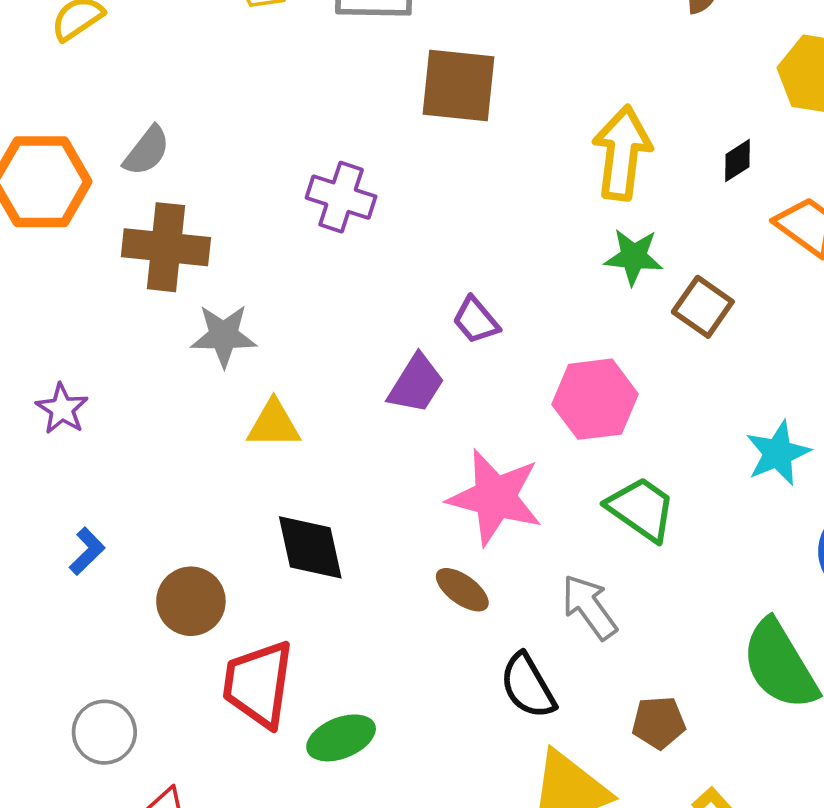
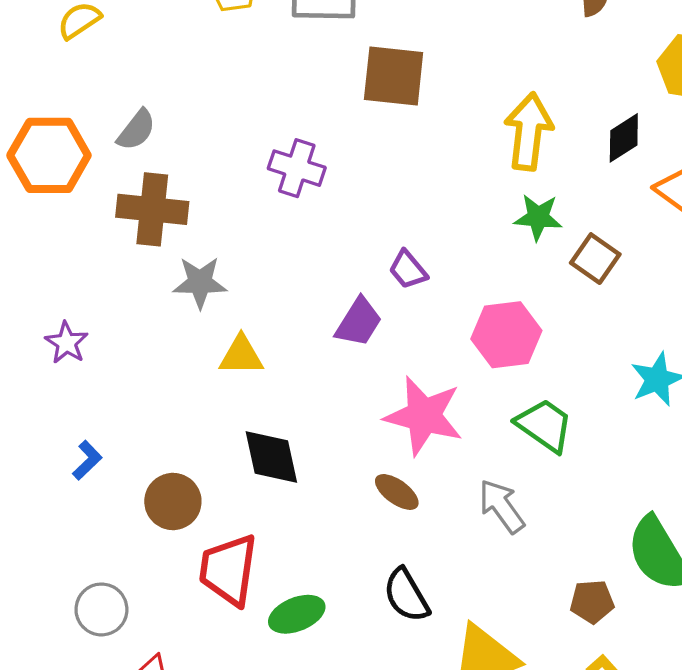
black diamond: (737, 161) -> (624, 138), size x1.4
black semicircle: (528, 686) -> (406, 595), moved
brown pentagon: (659, 722) -> (592, 602), moved

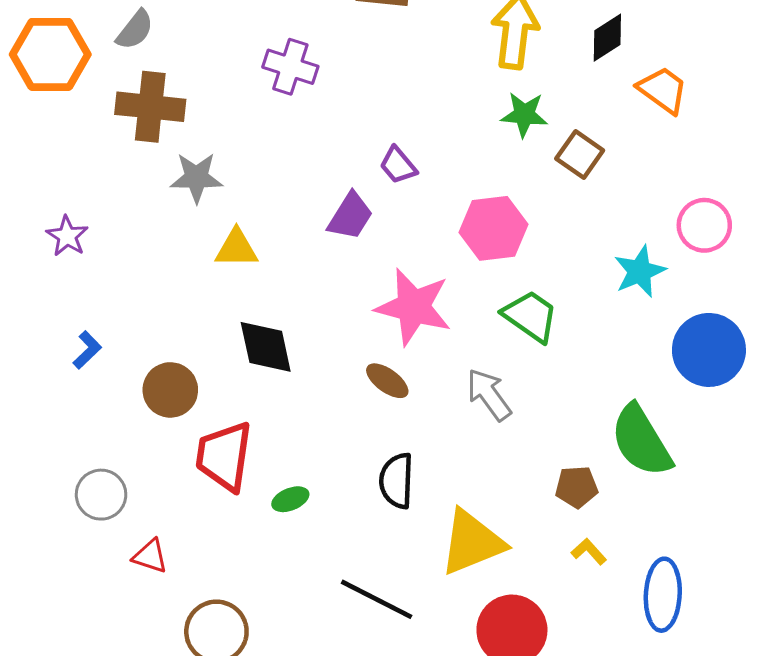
black semicircle: (406, 595) -> (397, 481), turned 32
green ellipse: (297, 614) -> (290, 499), size x0.7

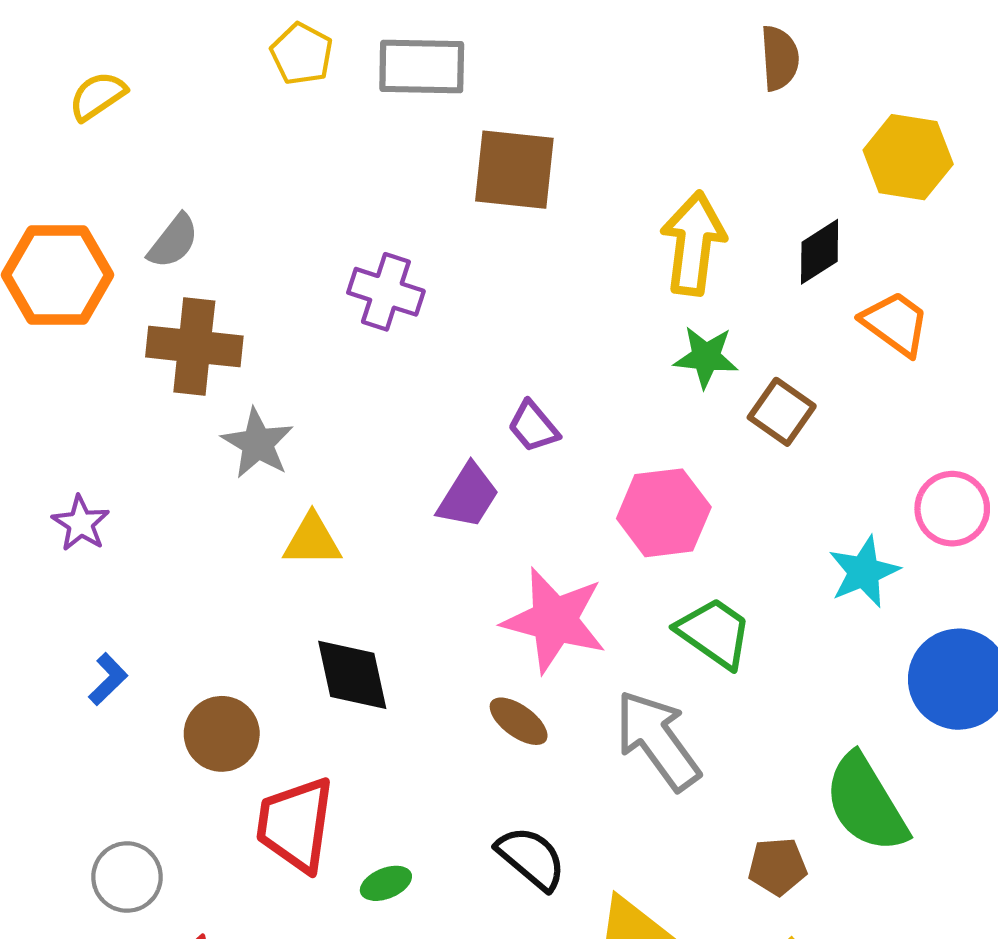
gray star: (196, 178) -> (258, 443), turned 30
gray arrow: (489, 395) -> (658, 740), size x1.4
black semicircle: (397, 481) -> (531, 858), turned 128

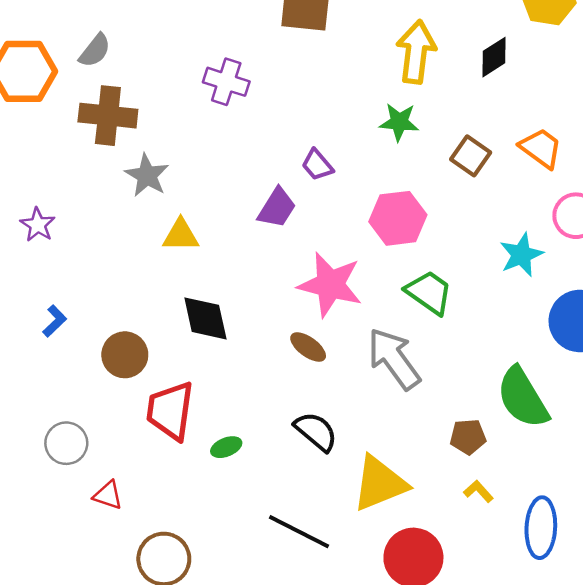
orange trapezoid: (895, 323) -> (541, 148), moved
green star: (706, 357) -> (399, 122), moved

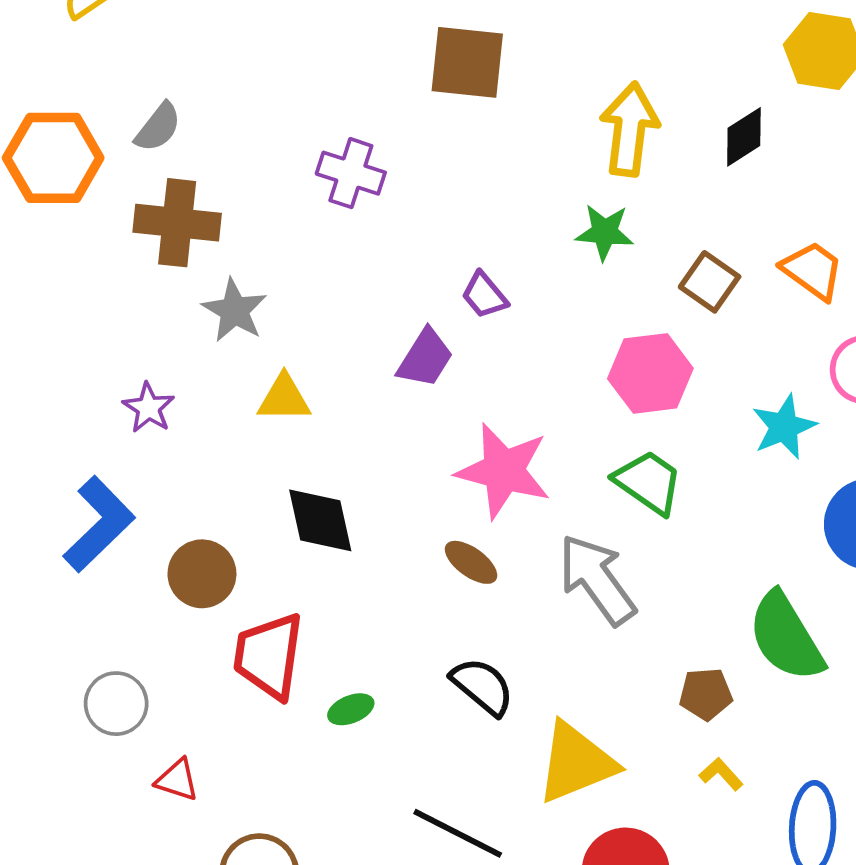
pink hexagon: (398, 218) -> (650, 373), moved
purple star: (38, 225) -> (149, 408), moved
blue L-shape: (55, 321) -> (99, 524), size x2.0

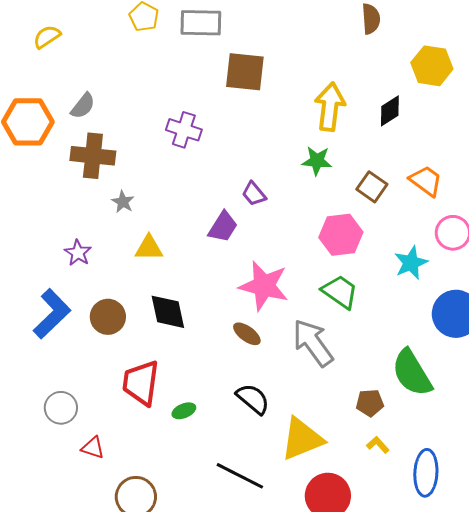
gray star: (234, 310) -> (123, 202), size x0.7
brown circle: (202, 574) -> (108, 317), moved

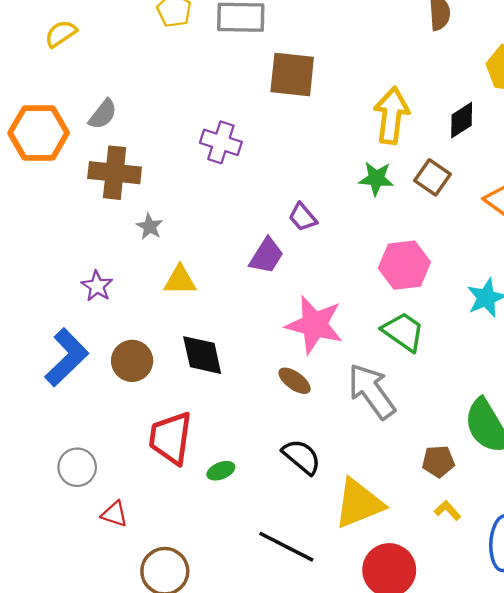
brown square: (372, 187) -> (432, 177), moved

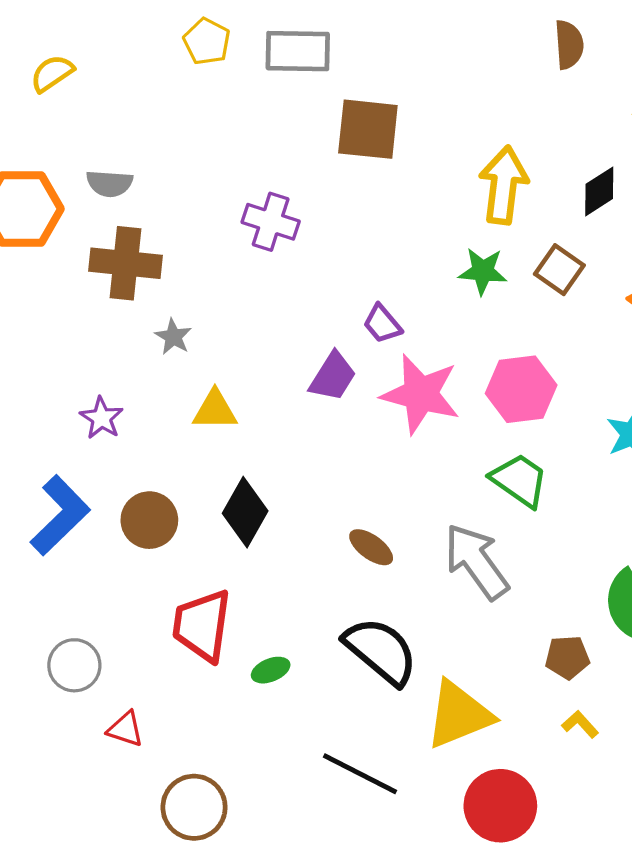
gray semicircle: (103, 114) -> (109, 183), turned 56
pink star: (314, 325) -> (421, 394), moved
black diamond: (202, 355) -> (245, 512), turned 42
black semicircle: (302, 457) -> (381, 651), size x1.4

